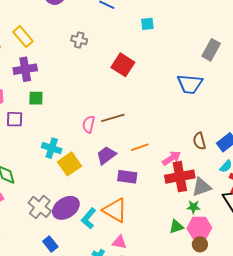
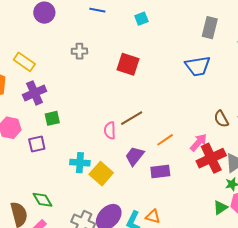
orange triangle: (115, 210) -> (153, 216), moved, size x0.6

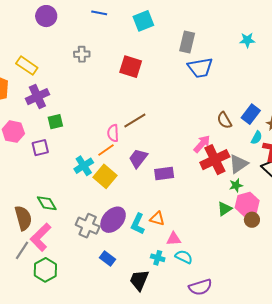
cyan square: (141, 19) -> (143, 21), size x1.5
gray rectangle: (210, 28) -> (187, 42), moved
orange line: (165, 140) -> (106, 150), moved
cyan cross: (80, 163) -> (84, 166), turned -36

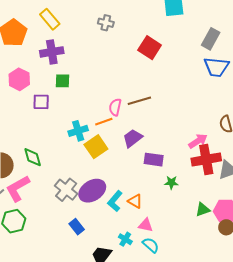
green star: (236, 185) -> (171, 183), moved

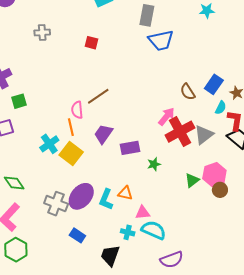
red square: (150, 48) -> (91, 43), size x0.6
orange line: (104, 122) -> (71, 127), turned -66
cyan semicircle: (151, 245) -> (154, 230), size x1.4

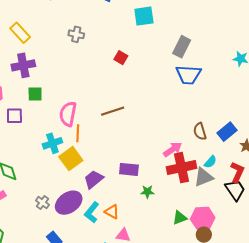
cyan semicircle: (221, 108) -> (210, 162), moved
pink semicircle: (77, 110) -> (68, 114), moved, size x1.4
purple trapezoid: (103, 134) -> (94, 179), moved
gray cross: (56, 204) -> (42, 203), size x0.6

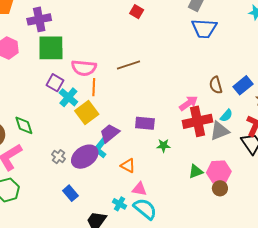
green square: (35, 94) -> (51, 48), size x1.8
pink semicircle: (68, 114) -> (84, 68), turned -95
purple square: (14, 116) -> (55, 83), moved, turned 30
cyan cross: (52, 143) -> (68, 97), turned -30
cyan L-shape: (92, 212) -> (101, 147), moved

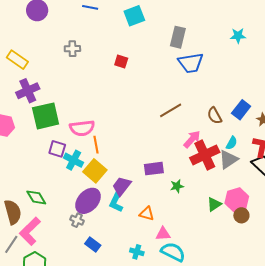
brown line: (129, 65) -> (171, 110), moved
purple ellipse: (85, 157) -> (88, 201), moved
blue rectangle: (70, 193) -> (93, 245), moved
cyan cross: (119, 204) -> (137, 252), moved

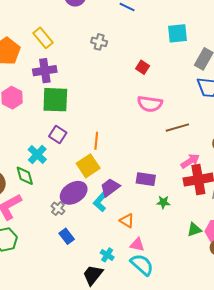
cyan square: (134, 16) -> (177, 33), moved
pink semicircle: (82, 128) -> (150, 104), moved
cyan cross: (74, 160) -> (37, 154), moved

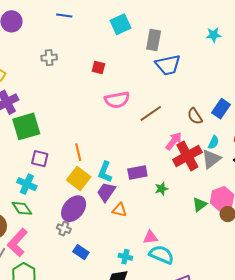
cyan L-shape: (101, 201) -> (105, 172), moved
orange triangle: (127, 221) -> (119, 210), moved

